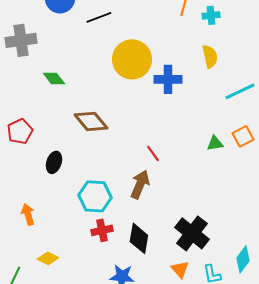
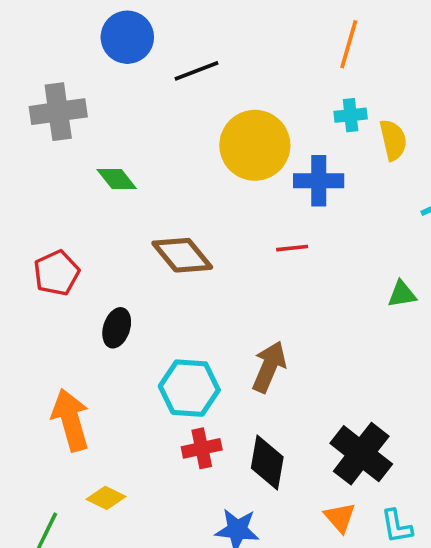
cyan cross: (211, 15) -> (351, 115), moved
red line: (153, 153) -> (292, 248), moved, turned -60
orange arrow: (28, 214) -> (71, 420), size x1.6

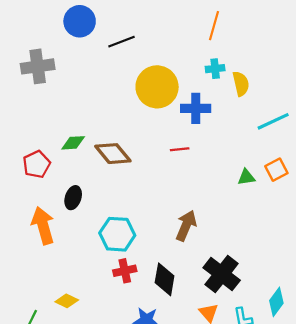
green diamond: (117, 179) -> (73, 143), moved, turned -55
brown arrow: (269, 367) -> (186, 226), moved
orange arrow: (71, 420) -> (43, 226), moved

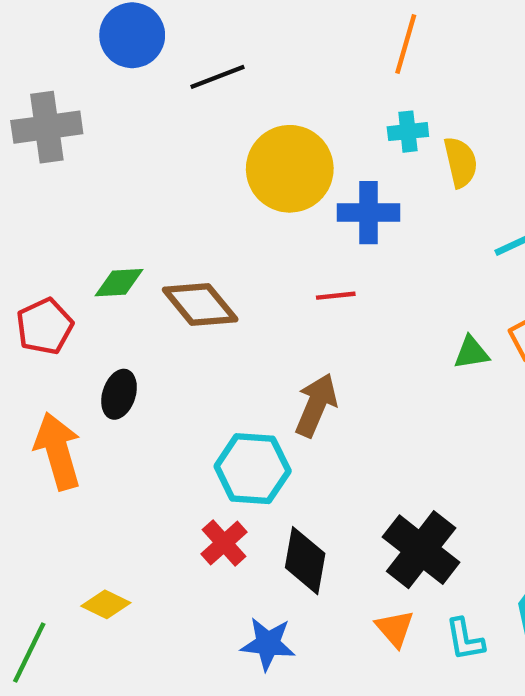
brown arrow: (186, 226) -> (316, 405), moved
cyan hexagon: (117, 234) -> (253, 469), moved
red cross: (125, 271) -> (224, 543), turned -30

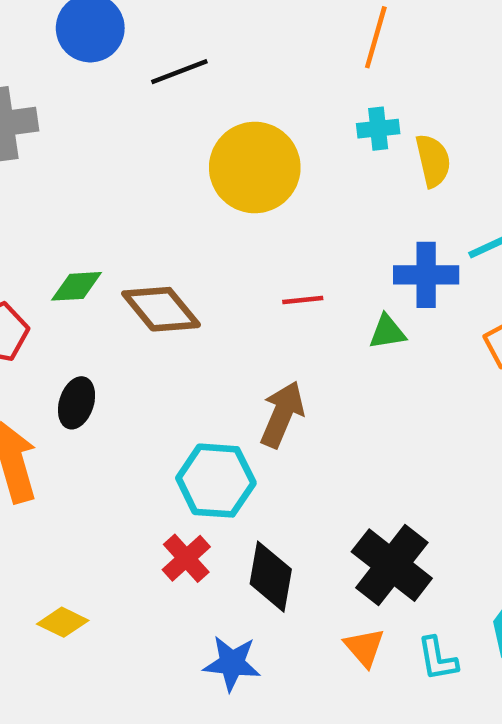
blue cross: (369, 213) -> (426, 275), moved
green triangle: (471, 353) -> (387, 332), moved

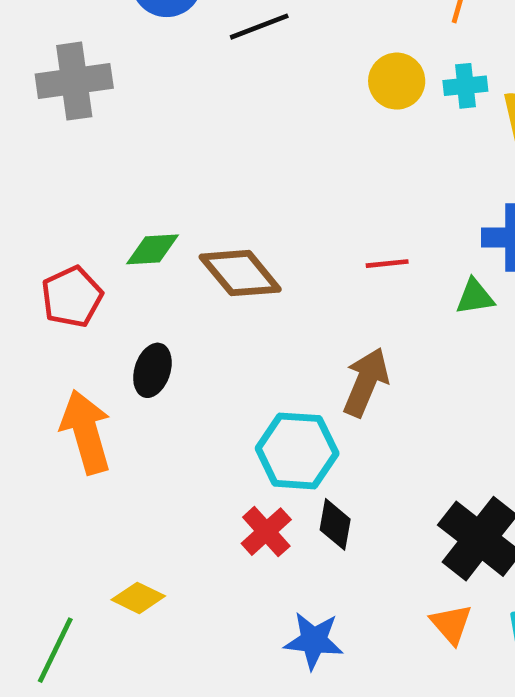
yellow circle: (255, 168) -> (397, 81), moved, size x0.6
black diamond: (271, 577) -> (335, 524), moved, size x0.7

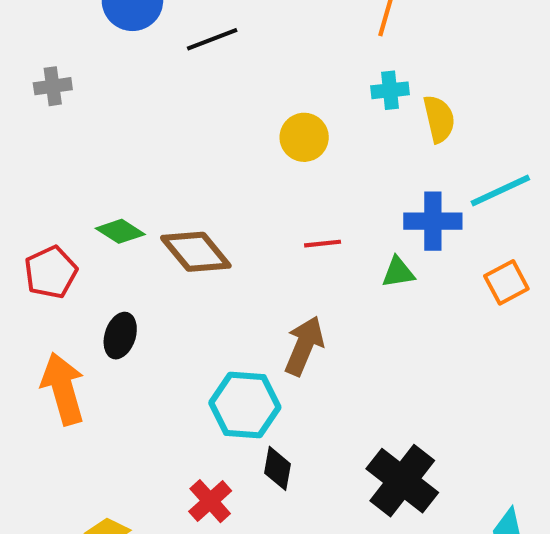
gray cross: (74, 81) -> (53, 86), size x0.6
yellow circle: (397, 81) -> (304, 137), moved
green diamond: (152, 249) -> (120, 231), turned 36
red cross: (266, 532) -> (210, 501), moved

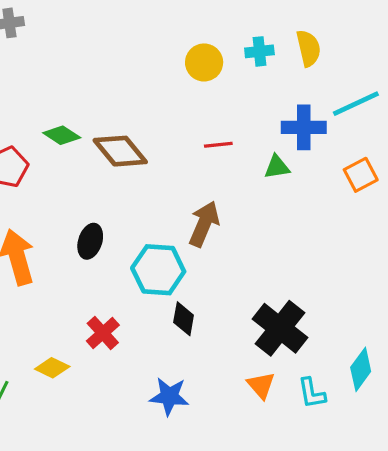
cyan cross: (390, 90) -> (259, 51), moved
black ellipse: (120, 336) -> (90, 241), moved
red cross: (210, 501) -> (103, 333), moved

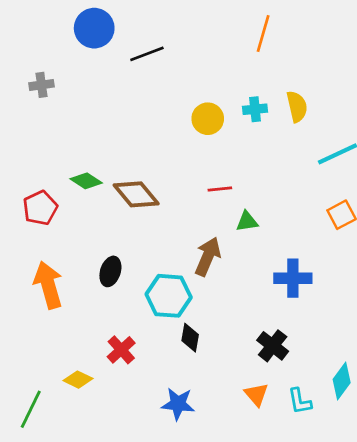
blue cross: (304, 127) -> (293, 278), moved
green triangle: (277, 167) -> (247, 221), moved
black cross: (280, 328) -> (273, 346), size x0.7

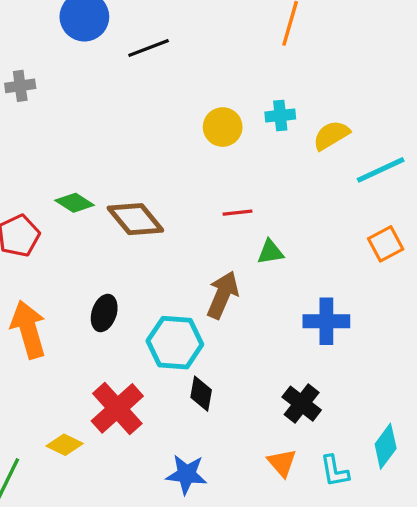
yellow semicircle: (297, 107) -> (331, 135), moved, turned -108
red cross: (121, 350) -> (117, 408), size x1.5

